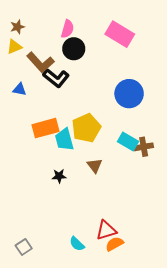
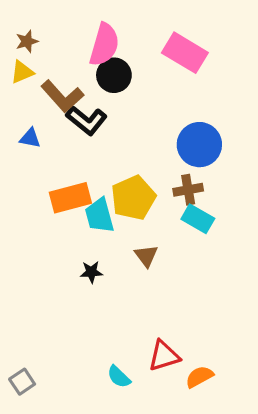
pink semicircle: (67, 29) -> (104, 45), size x1.5
brown cross: (144, 147) -> (188, 190), moved
orange semicircle: (114, 244) -> (199, 377), moved
gray square: (24, 247) -> (22, 382), moved

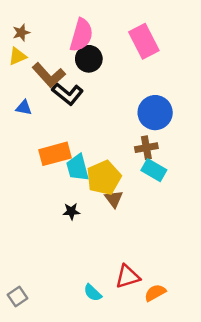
pink rectangle: (185, 53) -> (144, 41), turned 32
yellow pentagon: (133, 198) -> (104, 178), moved

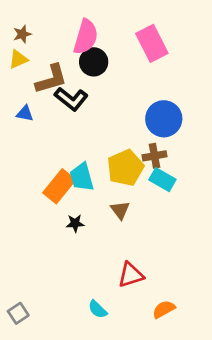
brown L-shape: (49, 75) -> (51, 79), turned -64
orange rectangle: (55, 154) -> (59, 186), moved, turned -36
yellow pentagon: (104, 178) -> (125, 168), moved
red triangle: (128, 276) -> (131, 275), moved

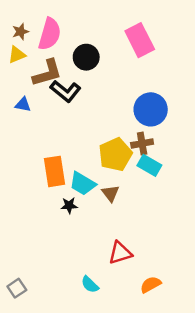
pink semicircle: (86, 37) -> (50, 34), moved
cyan trapezoid: (82, 177) -> (82, 184), moved, turned -44
orange rectangle: (59, 186) -> (55, 171), turned -48

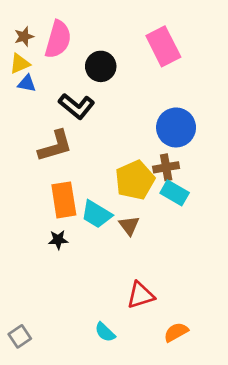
brown L-shape: (47, 73) -> (55, 146), moved
blue triangle: (23, 105) -> (27, 83), moved
black star: (69, 205) -> (58, 240), moved

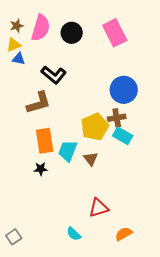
black circle: (101, 66) -> (72, 33), moved
cyan trapezoid: (96, 214) -> (68, 151), turned 80

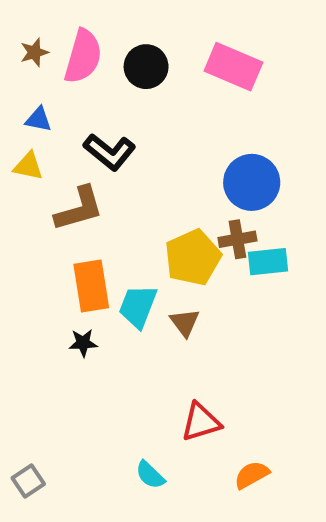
pink rectangle: (115, 33) -> (233, 67), turned -40
yellow triangle: (14, 45) -> (28, 166), moved, turned 35
cyan rectangle: (123, 136) -> (268, 262), moved, turned -36

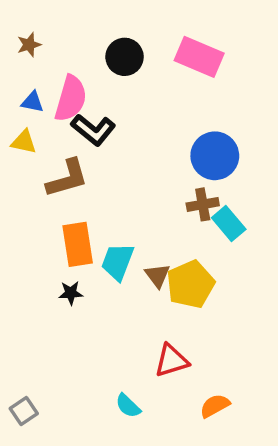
pink semicircle: (83, 56) -> (71, 99), moved
yellow pentagon: (193, 258) -> (190, 284), moved
cyan rectangle: (268, 262) -> (229, 224), turned 56

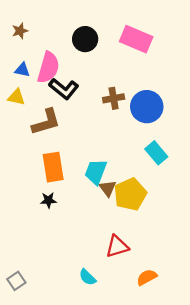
brown cross: (203, 204) -> (114, 98), moved
cyan trapezoid: (118, 262) -> (96, 172), moved

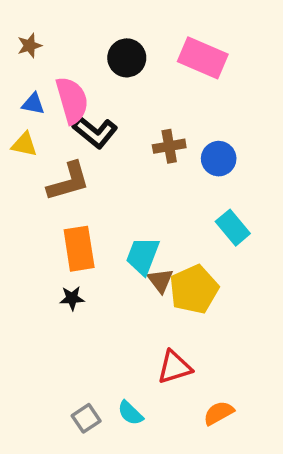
pink semicircle: (48, 68) -> (72, 100), turned -32
blue circle: (147, 107) -> (219, 159), size x0.7
gray square: (16, 281) -> (86, 418), moved

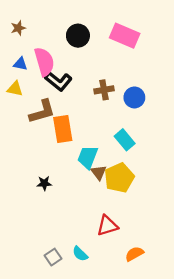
cyan rectangle: (233, 228) -> (125, 140), moved
orange rectangle: (79, 249) -> (63, 129), moved

